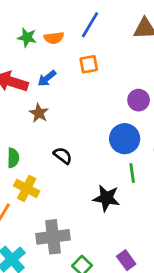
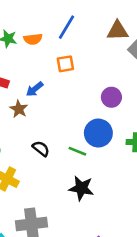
blue arrow: (47, 78) -> (35, 89), moved
green line: (132, 173) -> (77, 151), moved, turned -60

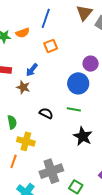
brown triangle: (117, 31) -> (84, 13), turned -36
blue circle: (98, 133) -> (78, 83), moved
black star: (81, 188) -> (83, 136), turned 30

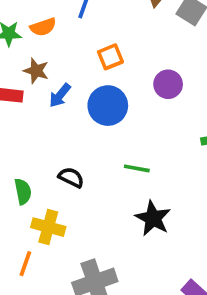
orange square: (51, 46) -> (110, 57), moved
blue circle: (78, 83) -> (108, 106), moved
brown star: (23, 87) -> (36, 71), moved
black semicircle: (46, 113) -> (71, 177), moved

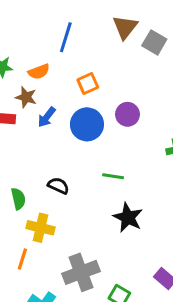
orange semicircle: (43, 27) -> (39, 72), moved
purple circle: (168, 84) -> (127, 114), moved

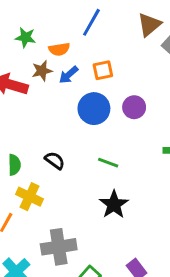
brown star: (26, 97) -> (42, 71), turned 30
blue arrow: (47, 117) -> (69, 75), moved

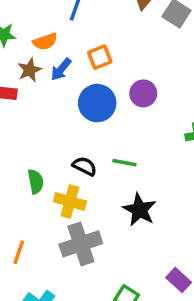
black semicircle: (55, 160) -> (85, 166), moved
green semicircle: (14, 165) -> (36, 181), moved
yellow cross: (29, 197) -> (70, 201), moved
gray cross: (59, 247) -> (81, 244), moved

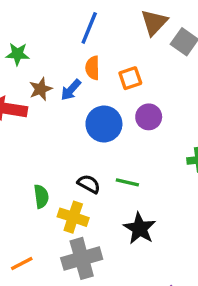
orange semicircle: (45, 42) -> (93, 68), moved, turned 105
orange square: (100, 57) -> (130, 78), moved
orange line: (19, 252) -> (22, 263), turned 40

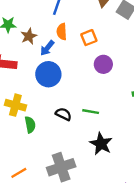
brown star: (41, 89) -> (29, 36), moved
blue circle: (104, 124) -> (48, 74), moved
yellow cross: (73, 217) -> (15, 105), moved

